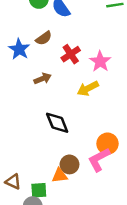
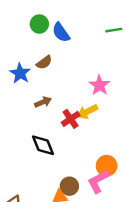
red cross: (71, 54) -> (71, 119), moved
black diamond: (57, 123) -> (43, 145), moved

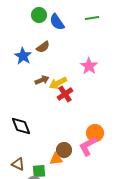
green line: (114, 30) -> (92, 18), moved
yellow arrow: (87, 112) -> (58, 83), moved
black diamond: (43, 145) -> (21, 126), moved

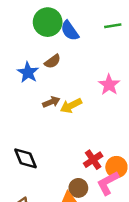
green circle: (39, 15) -> (48, 22), size x1.5
red cross: (65, 94) -> (93, 160), moved

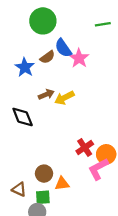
blue semicircle: (70, 31) -> (63, 48), moved
pink star: (109, 85) -> (79, 58), moved
black diamond: (26, 158) -> (23, 117), moved
brown circle: (78, 188) -> (44, 174), moved

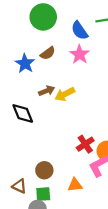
blue semicircle: (63, 48) -> (80, 31), moved
orange triangle: (62, 184) -> (75, 185), moved

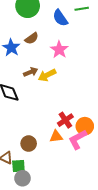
pink star: (80, 54) -> (59, 50), moved
orange triangle: (75, 185) -> (56, 136), moved
green square: (43, 194) -> (18, 166), moved

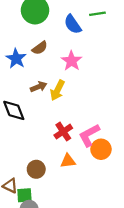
yellow arrow: (47, 75) -> (57, 90), turned -36
red cross: (65, 120) -> (63, 132), moved
pink L-shape: (78, 139) -> (89, 135), moved

